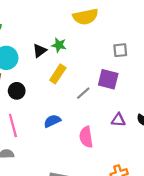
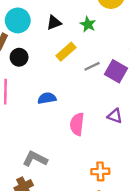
green star: (59, 45) -> (88, 24), moved
gray line: (83, 93) -> (92, 66), moved

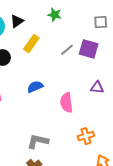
black triangle: (54, 23) -> (17, 21), moved
yellow rectangle: (66, 52) -> (31, 44), moved
orange cross: (100, 171) -> (86, 136), moved

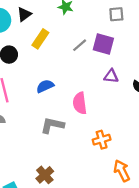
purple triangle: (97, 87) -> (111, 76), moved
gray L-shape: (38, 141) -> (52, 125), moved

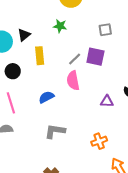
yellow rectangle: (40, 39) -> (40, 56), turned -36
purple triangle: (111, 76) -> (107, 101), moved
pink semicircle: (80, 103) -> (73, 81), moved

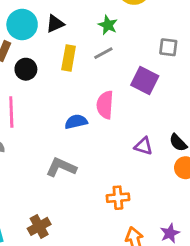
gray line: (75, 59) -> (103, 53), moved
blue semicircle: (46, 97) -> (76, 122), moved

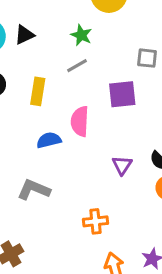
yellow rectangle: (69, 58) -> (38, 91), moved
purple square: (145, 80) -> (122, 94), turned -32
purple triangle: (143, 146) -> (122, 165), turned 48

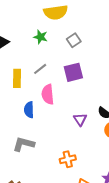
gray square: (147, 58) -> (74, 40), moved, turned -32
gray line: (77, 66) -> (40, 69), moved
blue semicircle: (49, 140) -> (29, 110), turned -70

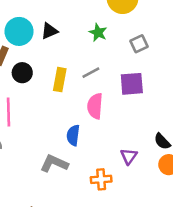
blue semicircle: (29, 110) -> (73, 135), moved
purple triangle: (80, 119) -> (129, 156), moved
orange cross: (68, 159) -> (101, 179), moved

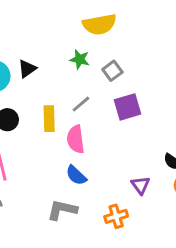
gray square: (139, 44) -> (112, 71), moved
pink semicircle: (95, 106) -> (76, 139), moved
blue semicircle: (73, 135) -> (76, 175), turned -42

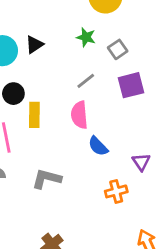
yellow rectangle: (49, 119) -> (34, 115), moved
blue semicircle: (76, 175) -> (98, 146), moved
gray L-shape: (62, 210) -> (47, 179), moved

